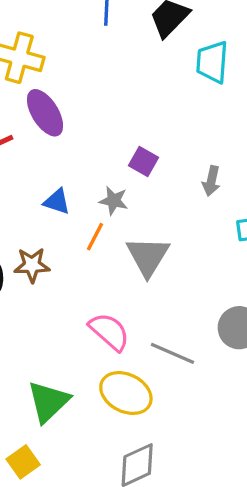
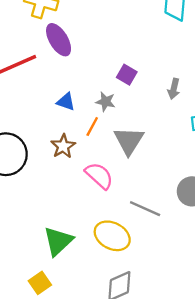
brown star: (32, 265) -> (63, 146), moved, turned -30
pink semicircle: (109, 332) -> (99, 176), moved

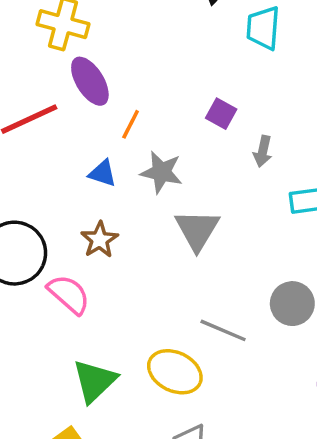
purple square: (127, 75) -> (221, 114), moved
gray star: (105, 102) -> (161, 172), size x1.4
orange line: (92, 126) -> (131, 124), moved
pink semicircle: (99, 176) -> (69, 294), moved

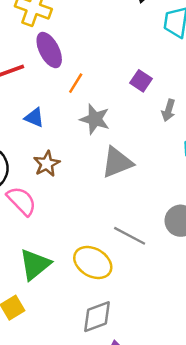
blue triangle: (103, 173) -> (34, 118), moved
gray triangle: (197, 230) -> (117, 162), turned 32

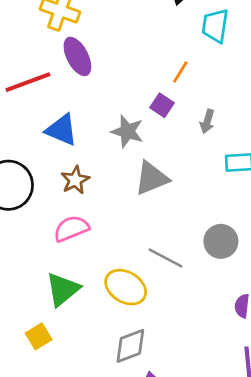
purple square: (141, 81) -> (162, 105), moved
orange line: (76, 83) -> (180, 72), moved
blue triangle: (34, 118) -> (62, 130), size x1.5
pink semicircle: (22, 201) -> (71, 229), moved, turned -68

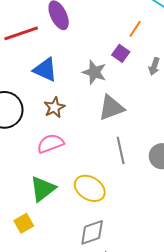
gray line: (166, 258) -> (121, 150), moved, turned 48

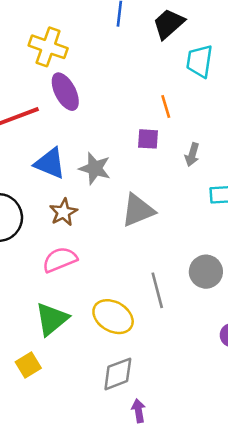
orange line: (135, 29) -> (166, 106), turned -48
purple square: (121, 53) -> (148, 139), turned -30
gray star: (94, 72) -> (95, 168), moved
gray line: (121, 150) -> (157, 290), moved

